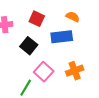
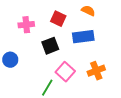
orange semicircle: (73, 17) -> (88, 11), moved
black square: (29, 46) -> (50, 46), turned 30

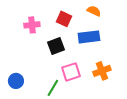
blue circle: (10, 60) -> (16, 81), moved
pink square: (65, 72) -> (71, 72), turned 30

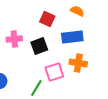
pink cross: (32, 25) -> (14, 39), moved
orange cross: (102, 71) -> (78, 63), moved, turned 30

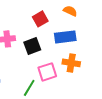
red square: (47, 19) -> (40, 19), turned 35

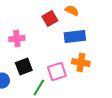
orange semicircle: (70, 11) -> (72, 11), moved
black square: (32, 46) -> (24, 67), moved

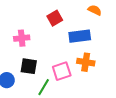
orange semicircle: (72, 11) -> (95, 10), moved
black square: (24, 67) -> (29, 66), turned 30

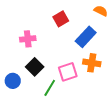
blue rectangle: (80, 36) -> (86, 37), turned -40
black square: (29, 66) -> (35, 67), turned 36

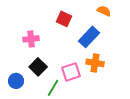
red square: (61, 19) -> (64, 19), turned -35

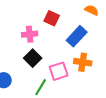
pink cross: (31, 39) -> (30, 34), moved
black square: (38, 67) -> (33, 58), moved

